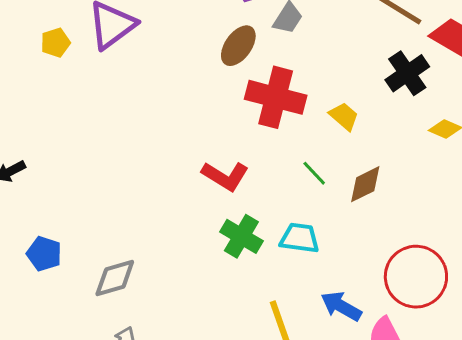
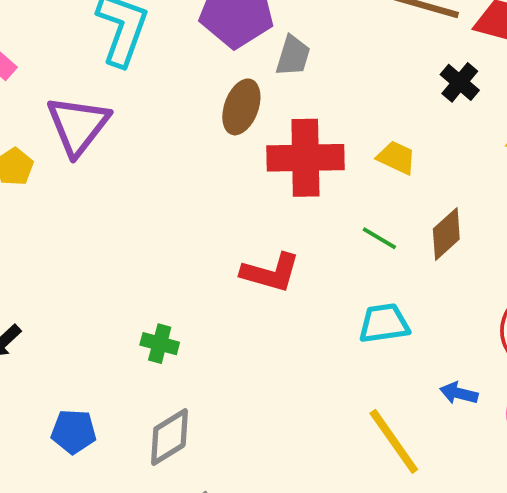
black cross: (407, 73) -> (460, 82), size x0.7
green cross: (241, 236) -> (160, 344), moved, size x0.7
blue arrow: (341, 306) -> (459, 393), size x0.7

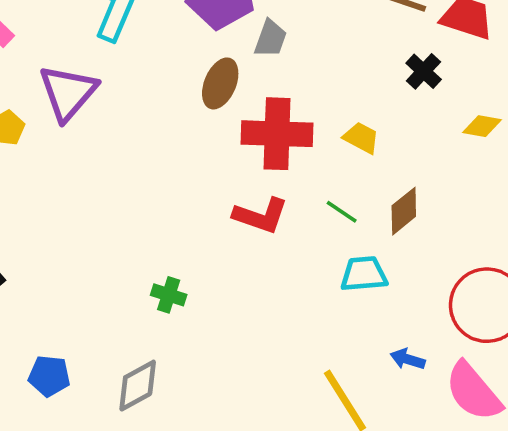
red L-shape: (271, 273) -> (261, 216), moved
cyan trapezoid: (384, 323) -> (364, 274), moved
green cross: (160, 344) -> (169, 295), moved

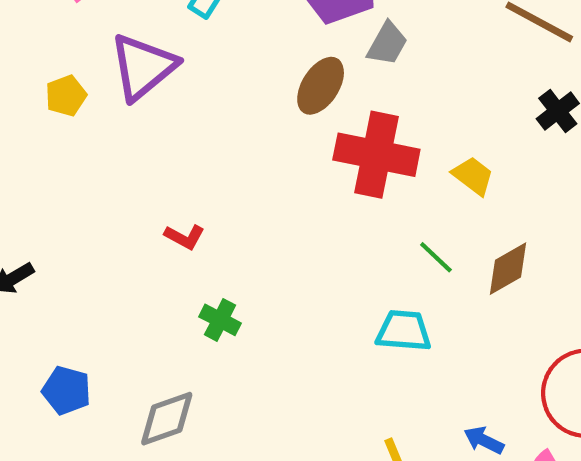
red L-shape: (261, 216) -> (185, 237), moved, size x0.6
cyan trapezoid: (364, 274) -> (404, 331), moved

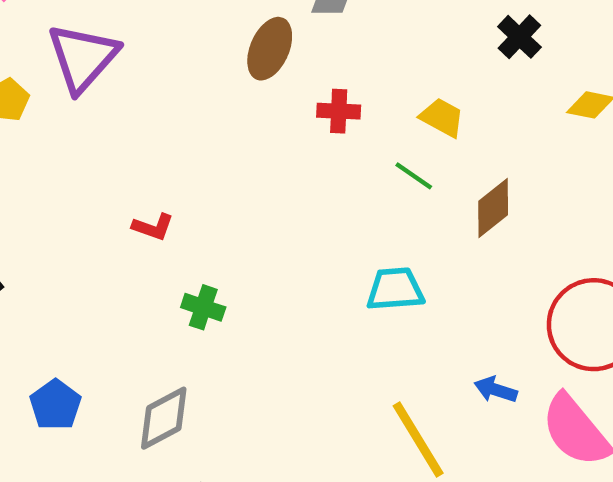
red cross: (376, 155) -> (339, 111), size x0.5
green line: (436, 257) -> (414, 176), moved
blue pentagon: (67, 390) -> (55, 405), turned 30

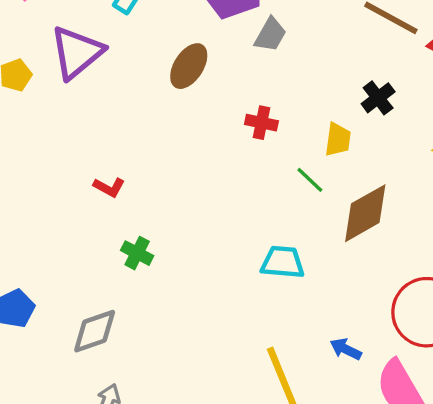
black cross: (519, 37) -> (378, 98), moved
brown ellipse: (270, 49) -> (189, 66), moved
yellow trapezoid: (442, 117) -> (338, 140), turned 60
brown diamond: (493, 208) -> (365, 213), size x1.4

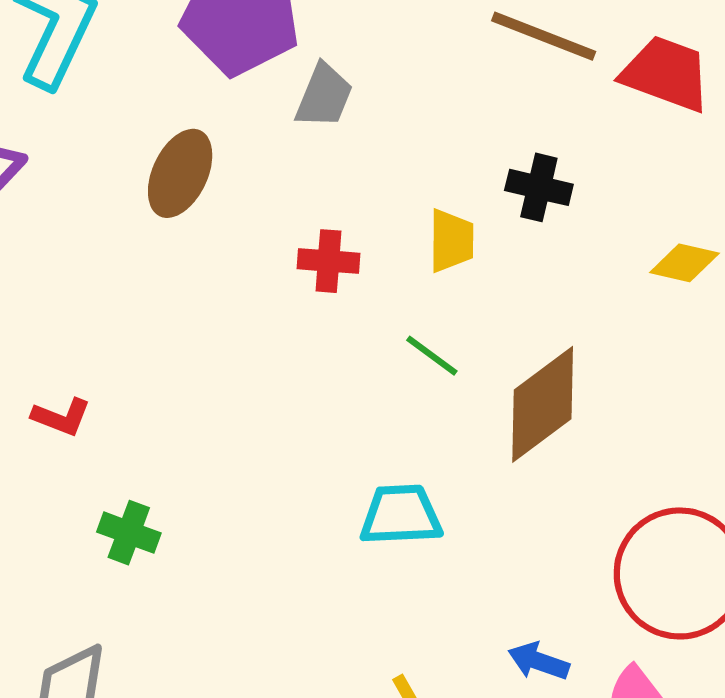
black cross: (378, 98) -> (539, 187), turned -32
yellow trapezoid: (338, 140) -> (451, 241), moved

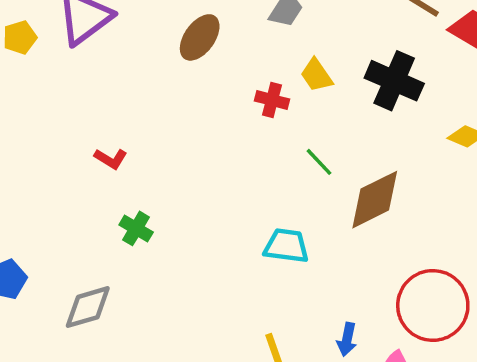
black cross: (539, 187) -> (394, 81), size x1.6
yellow trapezoid: (451, 241) -> (316, 75), moved, turned 135
blue arrow: (539, 661) -> (347, 339), turned -108

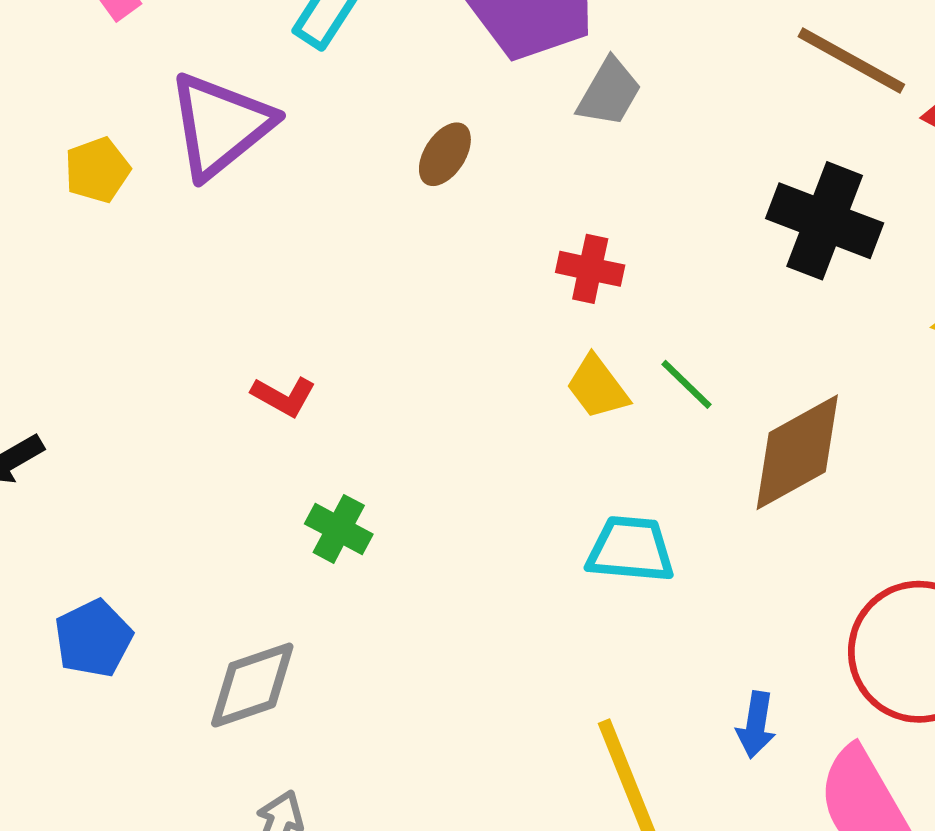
brown ellipse: (200, 37) -> (445, 154), size x0.7
yellow trapezoid: (316, 75) -> (597, 387), moved

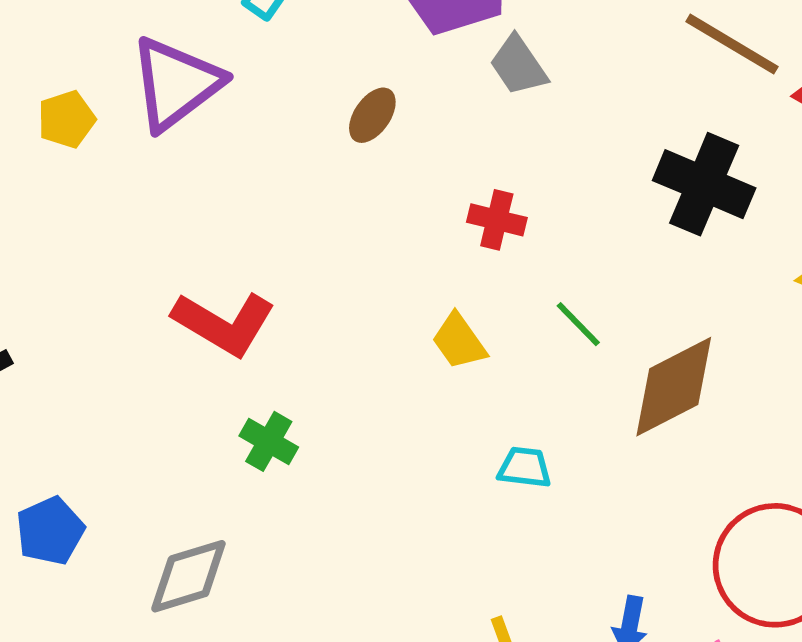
gray trapezoid: (609, 92) -> (518, 65), turned 114
yellow trapezoid: (597, 387) -> (459, 341), moved
red L-shape: (284, 396) -> (224, 323), size x1.8
cyan trapezoid: (631, 549) -> (525, 467), size x0.7

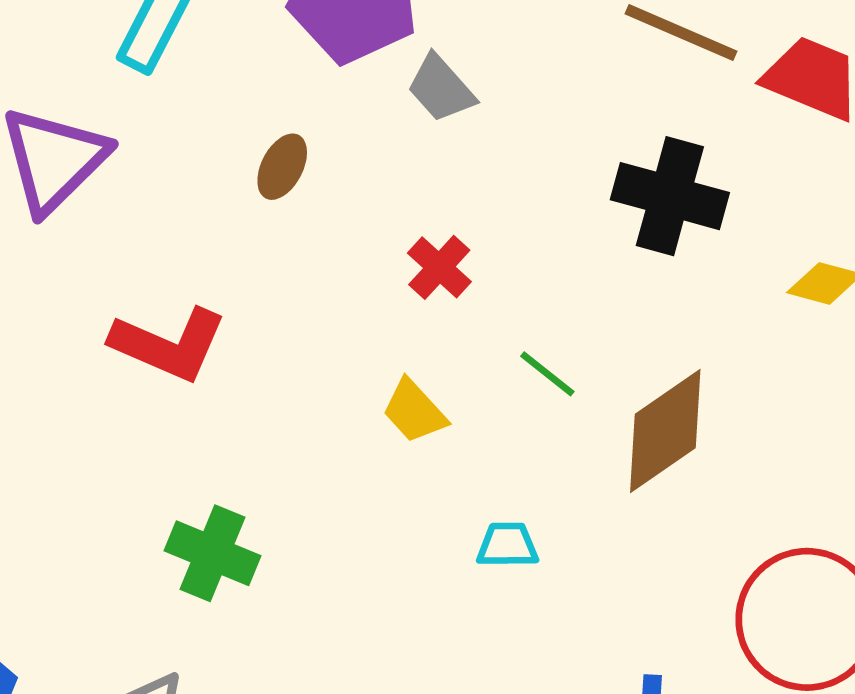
red cross: (497, 220) -> (439, 267), turned 36
red L-shape: (224, 323) -> (169, 344), moved
green cross: (269, 441) -> (212, 553), size x1.4

